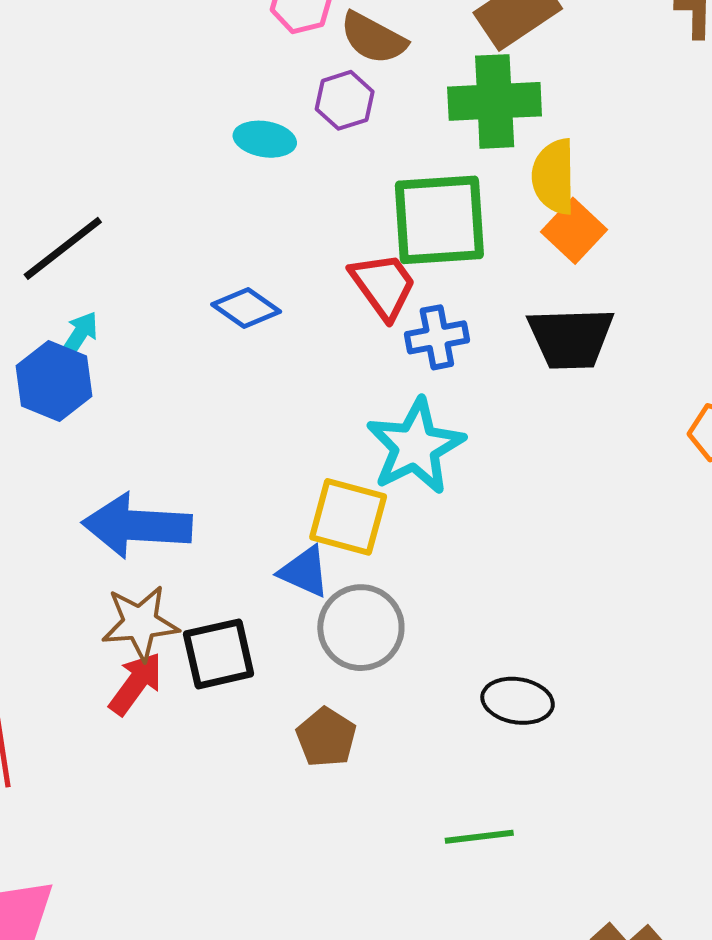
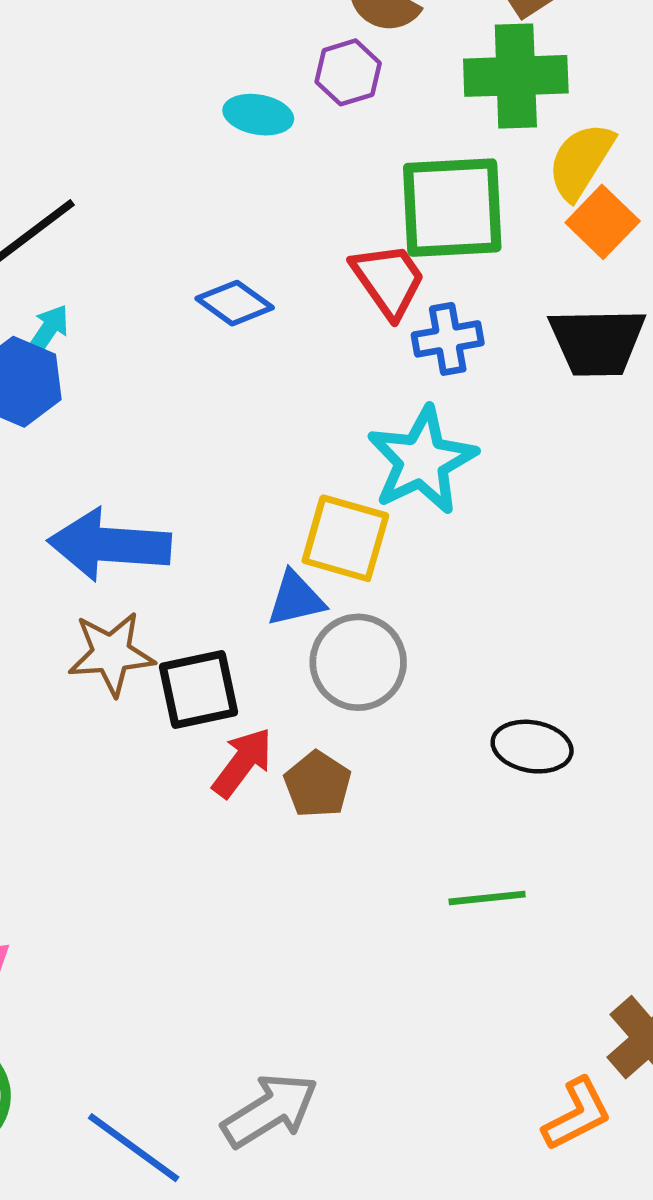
yellow semicircle: (554, 177) -> (581, 161), turned 32
blue triangle: (304, 572) -> (296, 599), turned -38
red arrow: (136, 684) -> (242, 763), moved

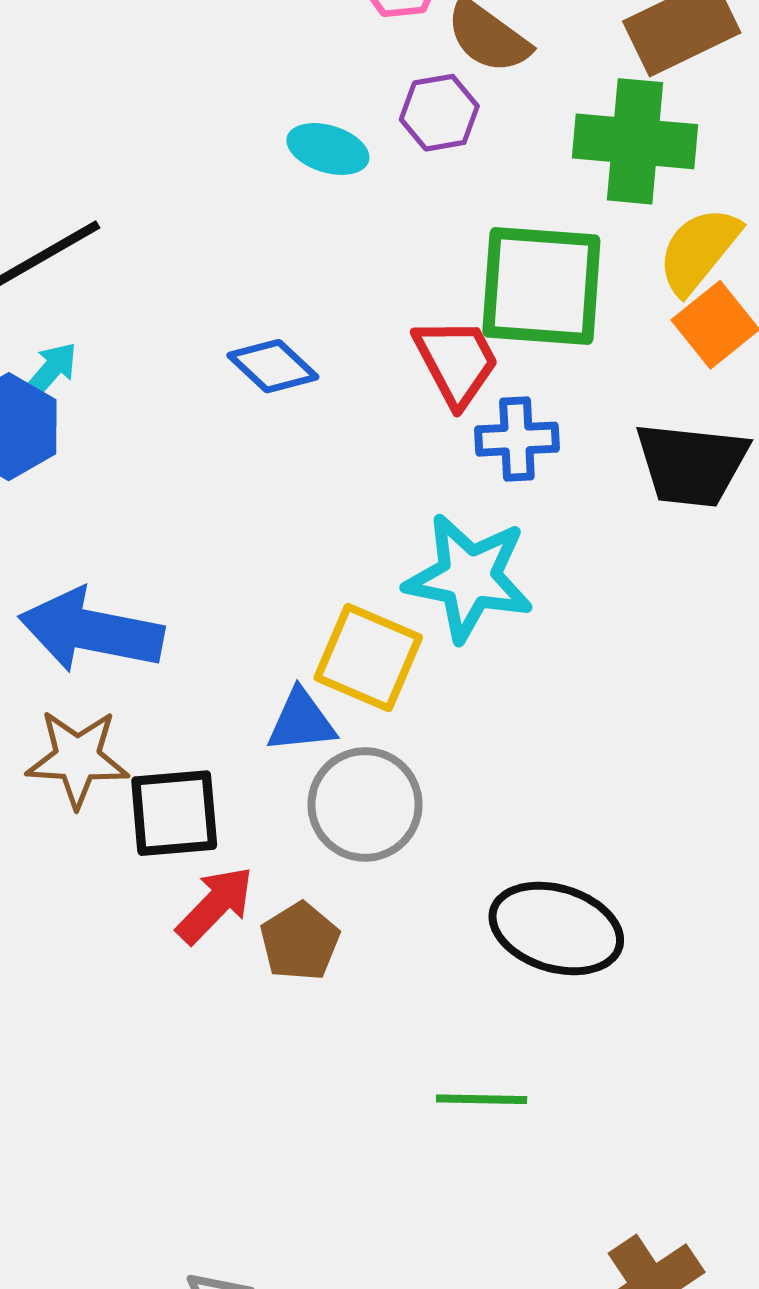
cyan star: (422, 460) -> (469, 578), turned 30
black ellipse: (532, 747) -> (556, 928), size x1.4

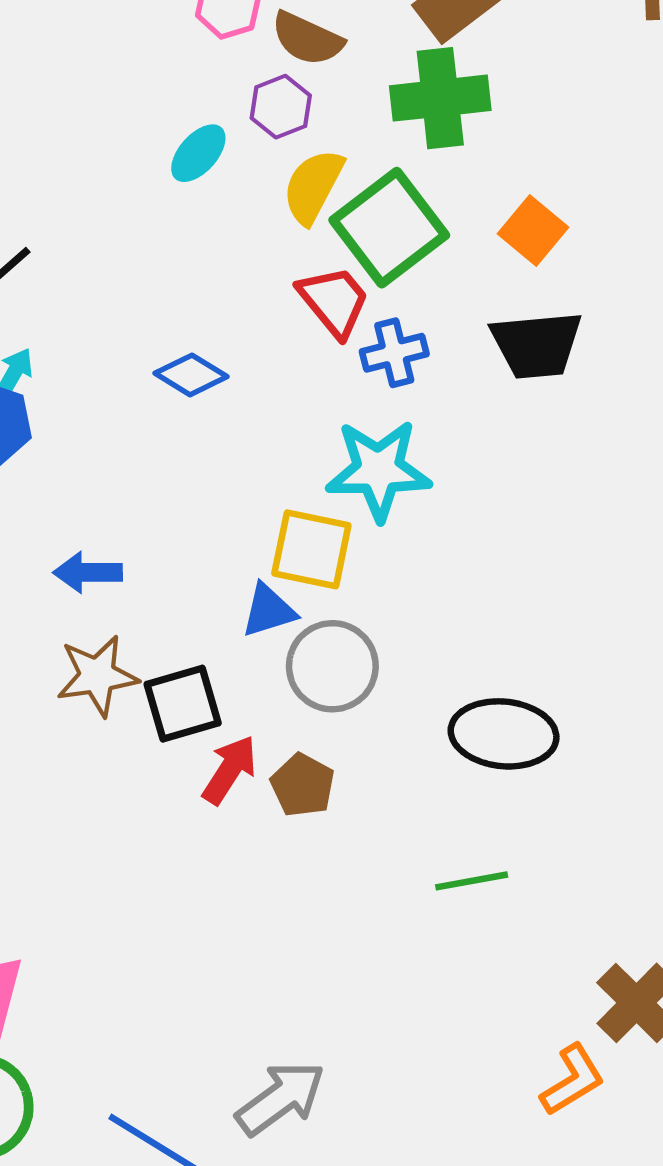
cyan ellipse: (328, 149) -> (198, 153), turned -54
yellow semicircle: (699, 250) -> (313, 186), moved
green square: (541, 286) -> (389, 228), turned -30
blue diamond: (273, 366) -> (191, 375), moved
blue arrow: (91, 631) -> (88, 572), size x0.6

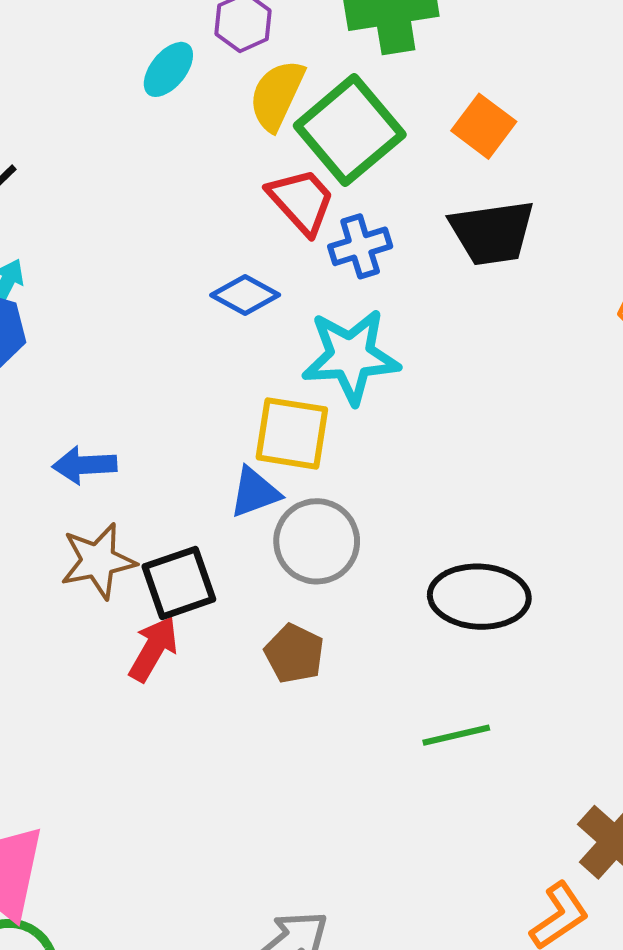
blue diamond: (191, 375) -> (245, 295), moved
red arrow: (230, 770) -> (153, 649), moved

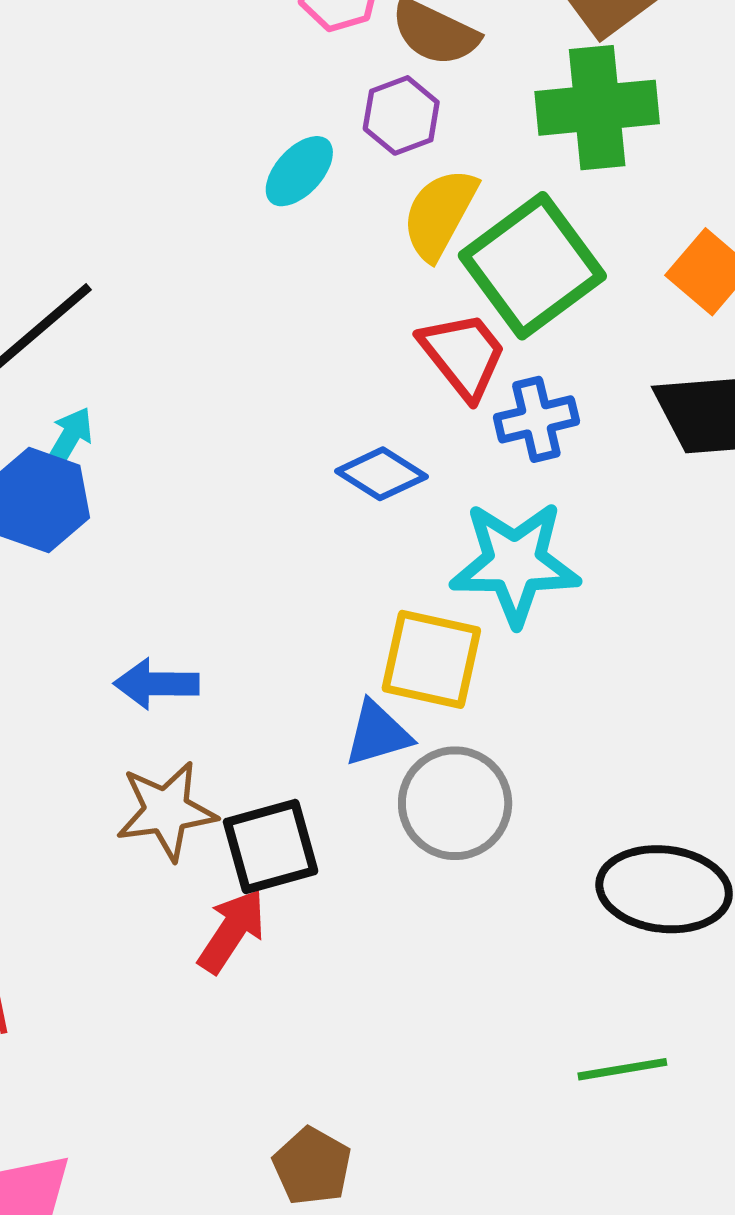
brown pentagon: (294, 654) -> (312, 1166), moved

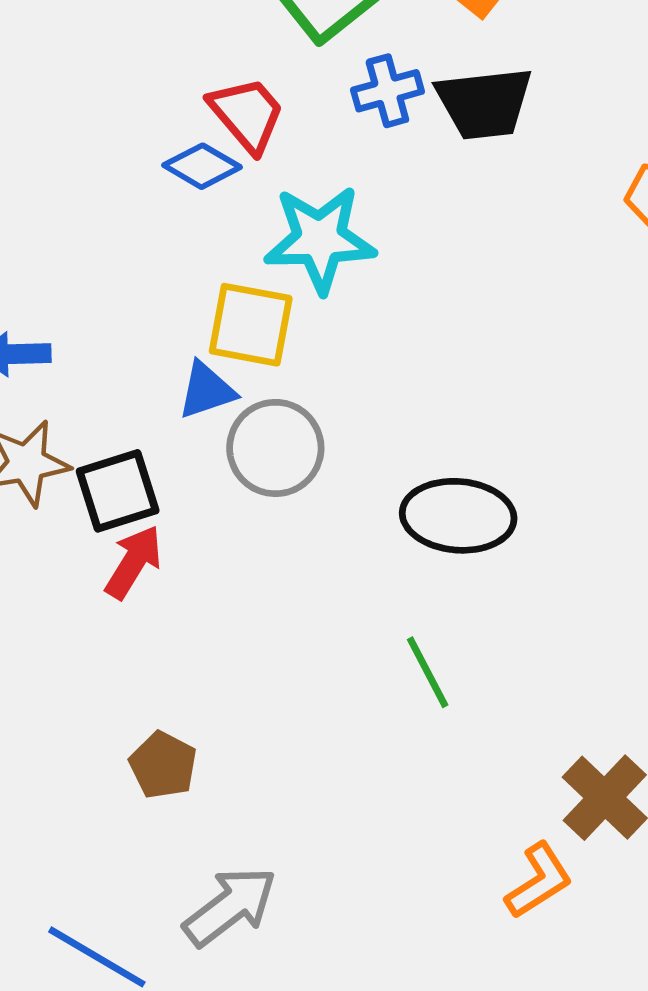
red trapezoid: (463, 355) -> (247, 114), moved
blue cross: (536, 419) -> (387, 91), moved
red arrow: (232, 931) -> (133, 562), moved
green line: (622, 1069) -> (428, 672), turned 74

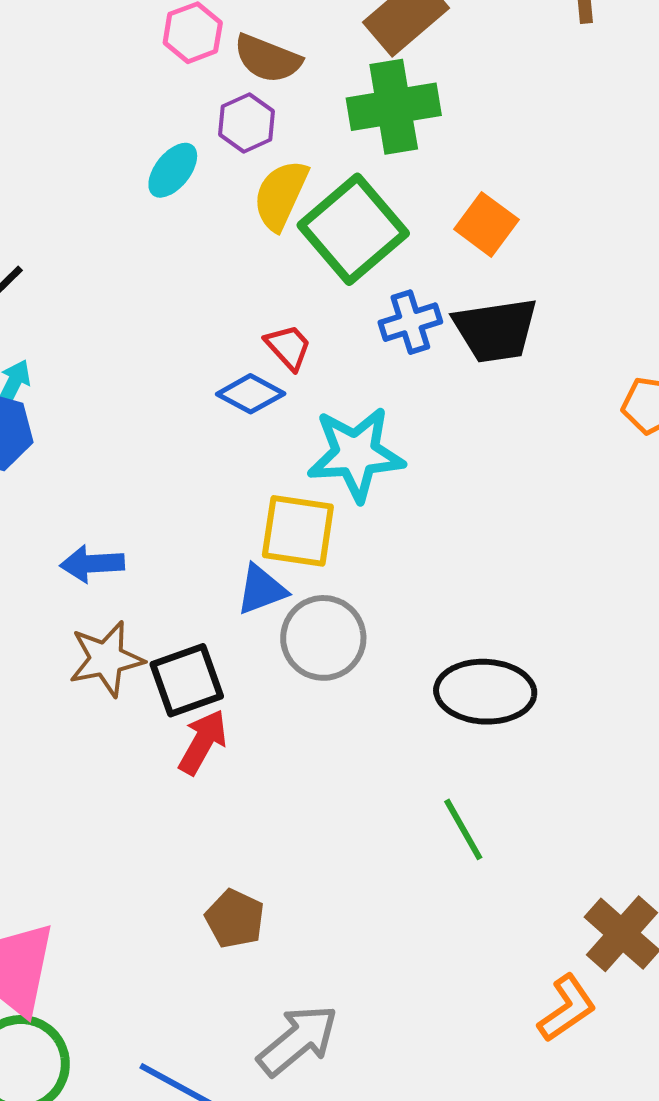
red trapezoid: (247, 114) -> (288, 347), size x0.7

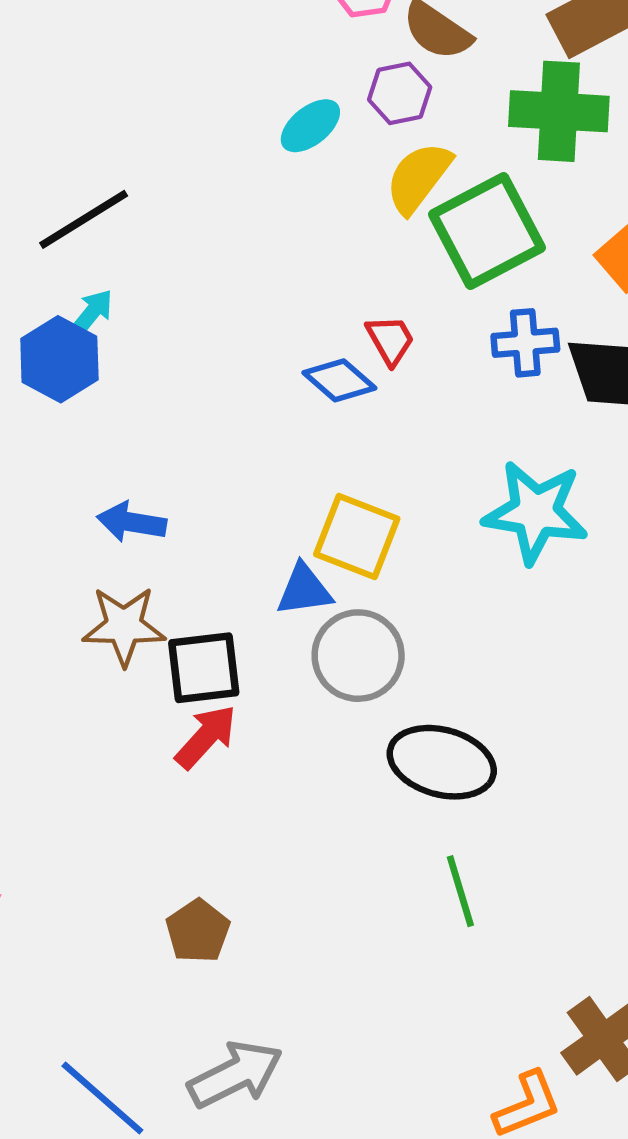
cyan star: (356, 454) -> (536, 512), moved
black ellipse: (485, 692) -> (442, 762), moved

